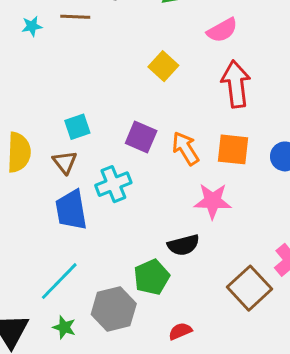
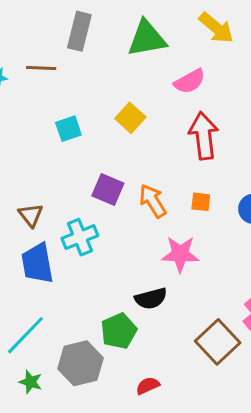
cyan square: (77, 127) -> (68, 129), moved
orange square: (233, 149) -> (201, 202), size x0.6

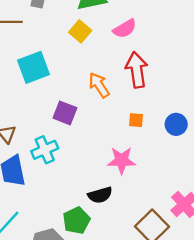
yellow square: (130, 118) -> (80, 31), moved
cyan square: (68, 129) -> (34, 67), size x1.6
orange arrow: (153, 201) -> (99, 85), moved

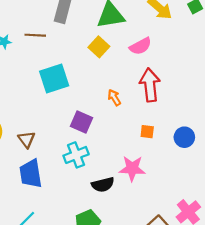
orange arrow: (99, 85) -> (114, 98), size x0.7
cyan cross: (45, 150) -> (76, 155), moved
black semicircle: (100, 195) -> (103, 185), moved

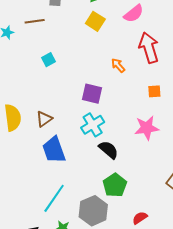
cyan square: (54, 78) -> (49, 60), moved, size x0.5
brown triangle: (26, 139) -> (44, 119), turned 42
black semicircle: (103, 185) -> (108, 150), moved, turned -115

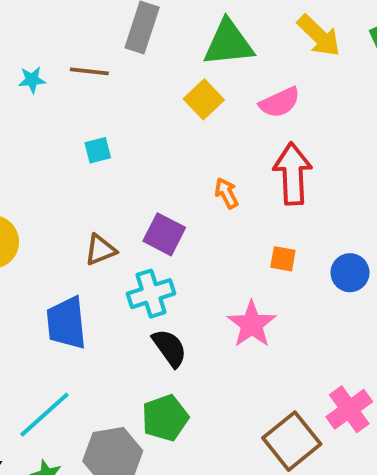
brown triangle: (44, 119) -> (100, 250), moved
pink star: (147, 128) -> (252, 324), turned 30

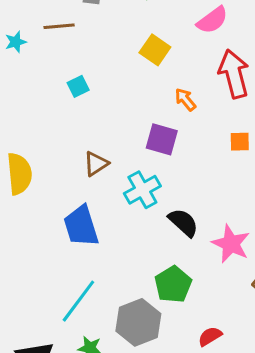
yellow square: (204, 99) -> (155, 50), moved
purple square: (164, 234) -> (162, 139), moved
pink star: (252, 324) -> (231, 244), moved
black semicircle: (169, 348) -> (183, 223), moved

